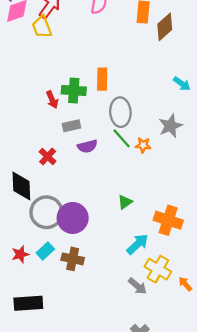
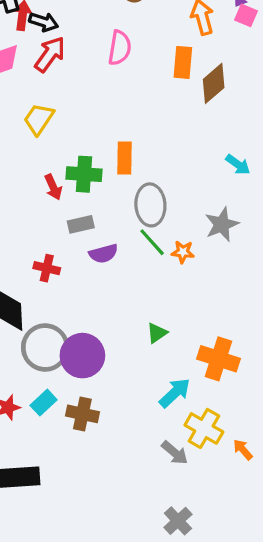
yellow trapezoid: (42, 27) -> (39, 119), moved, turned 55
red cross: (48, 157) -> (47, 268), turned -30

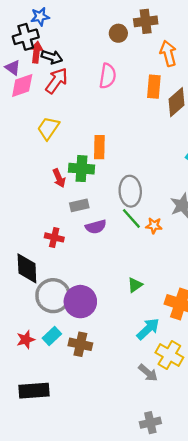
orange rectangle: (125, 158) -> (99, 147), moved
gray cross: (178, 521) -> (150, 423), turned 30

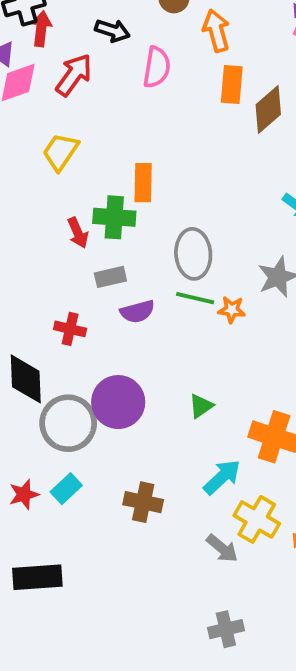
orange arrow: (168, 53) -> (216, 31), moved
black arrow: (52, 57) -> (112, 31), moved
green line: (131, 218) -> (195, 298), turned -35
purple circle: (80, 302) -> (118, 402), moved
brown cross: (80, 344) -> (143, 502), moved

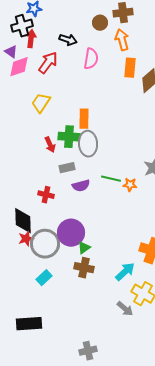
gray ellipse: (193, 254) -> (88, 144), moved
green triangle: (201, 406) -> (84, 248), moved
red star: (24, 494) -> (26, 239), moved
brown cross: (143, 502) -> (84, 268), moved
gray cross: (226, 629) -> (88, 351), moved

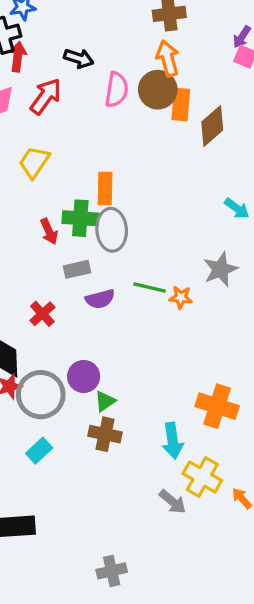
brown circle: (100, 23) -> (158, 90), moved, size x1.5
red cross: (46, 195) -> (42, 314), turned 35
purple circle: (71, 233) -> (84, 376), size x0.7
cyan arrow: (125, 272) -> (173, 441), turned 125

